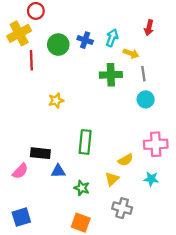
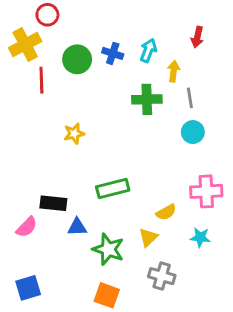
yellow arrow: (131, 53) -> (174, 71), turned -104
green rectangle: (85, 142) -> (113, 188), turned 70
green star: (82, 188) -> (108, 249), size x1.5

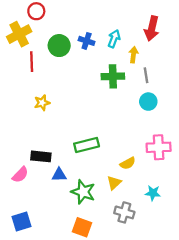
red arrow: (197, 37) -> (152, 28), size x1.5
yellow star: (74, 134) -> (42, 103), moved
cyan star: (200, 237) -> (153, 193), moved

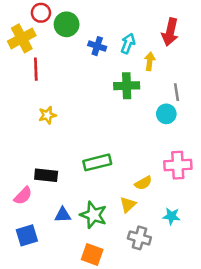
green circle: (59, 46) -> (67, 24), moved
gray line: (146, 75) -> (177, 92), moved
blue triangle: (59, 175) -> (63, 215), moved
blue square: (21, 222) -> (27, 235), moved

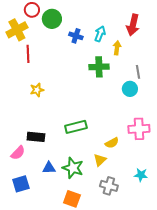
cyan star: (171, 216) -> (141, 175), moved

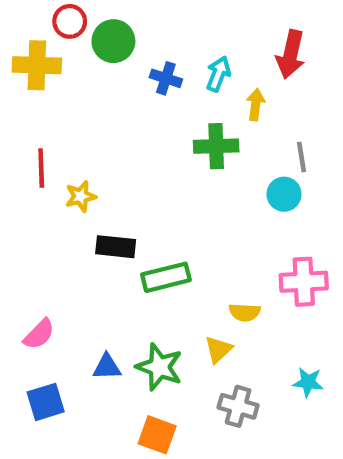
yellow cross: (17, 30) -> (37, 65), turned 30
red line: (28, 54) -> (41, 168), moved
black rectangle: (36, 137) -> (116, 247), moved
yellow semicircle: (112, 143) -> (245, 312), turned 32

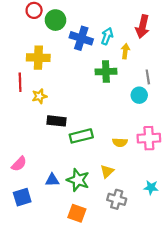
yellow cross: (37, 65) -> (38, 58), moved
blue cross: (166, 78) -> (81, 38), size x1.5
yellow semicircle: (245, 312) -> (120, 142), moved

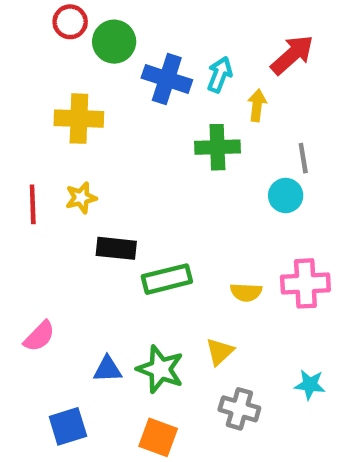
red arrow: (142, 26) -> (292, 55), turned -145
red line: (20, 82) -> (33, 204), moved
blue square: (22, 197) -> (68, 426), moved

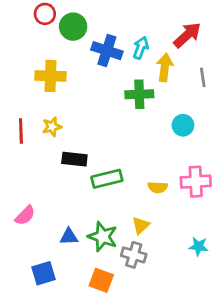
yellow arrow: (257, 105) -> (165, 67), size x1.4
gray line: (303, 158) -> (203, 77), moved
gray cross: (239, 409) -> (134, 255), moved

